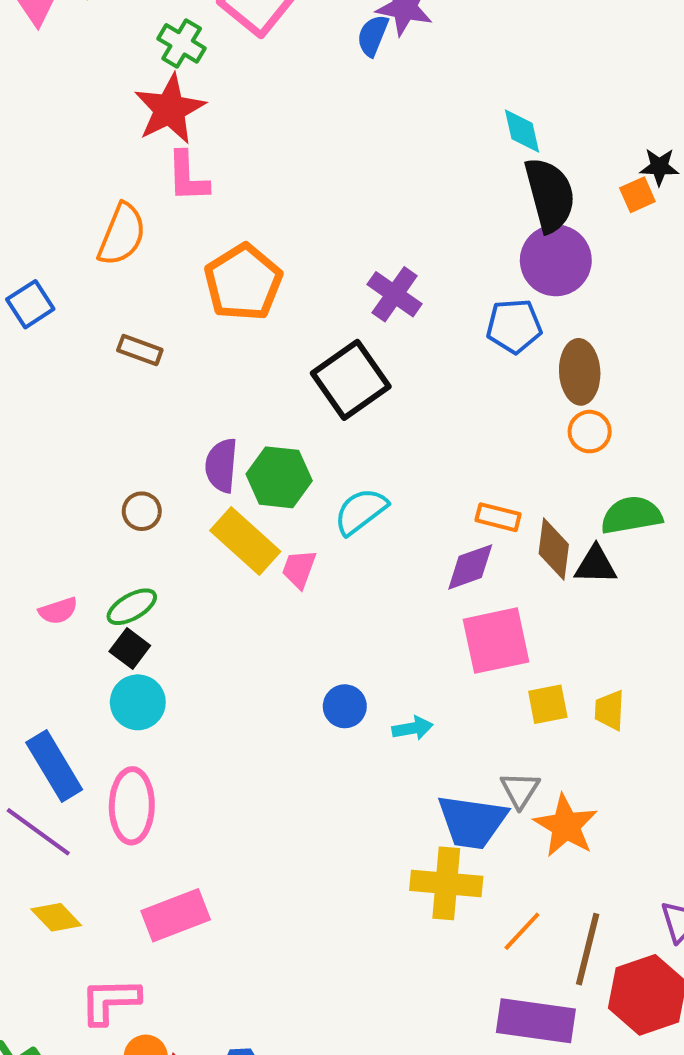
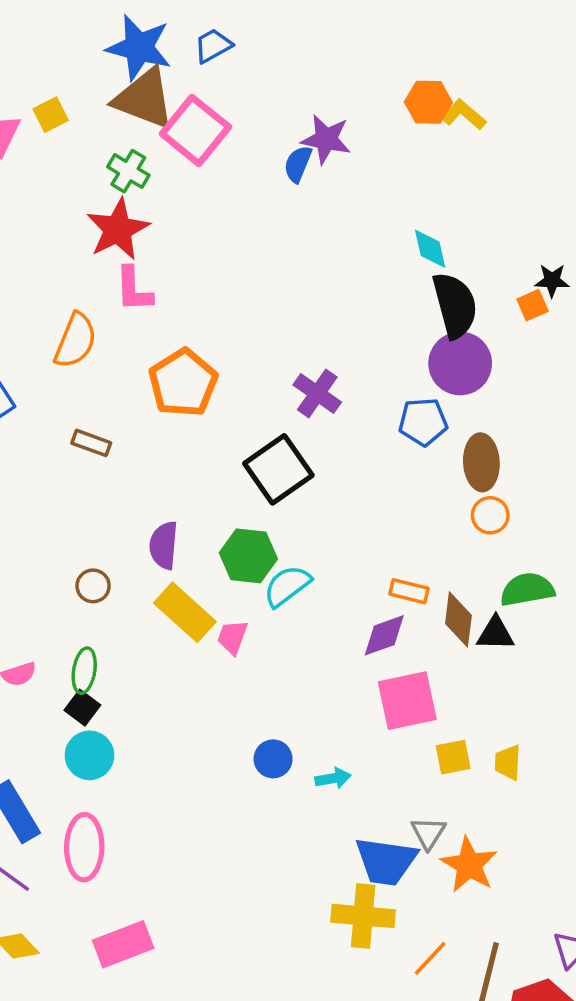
green hexagon: (279, 477) -> (248, 556), moved
green ellipse: (132, 607) -> (84, 671), turned -51

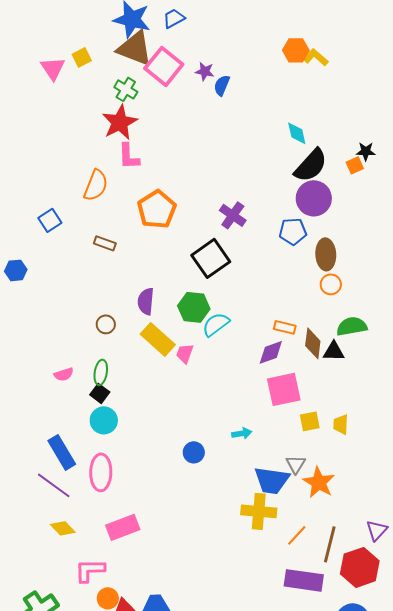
purple star: (326, 139) -> (205, 71), moved, size x0.7
black semicircle: (455, 305) -> (311, 165), turned 57
blue circle: (273, 759) -> (194, 452), moved

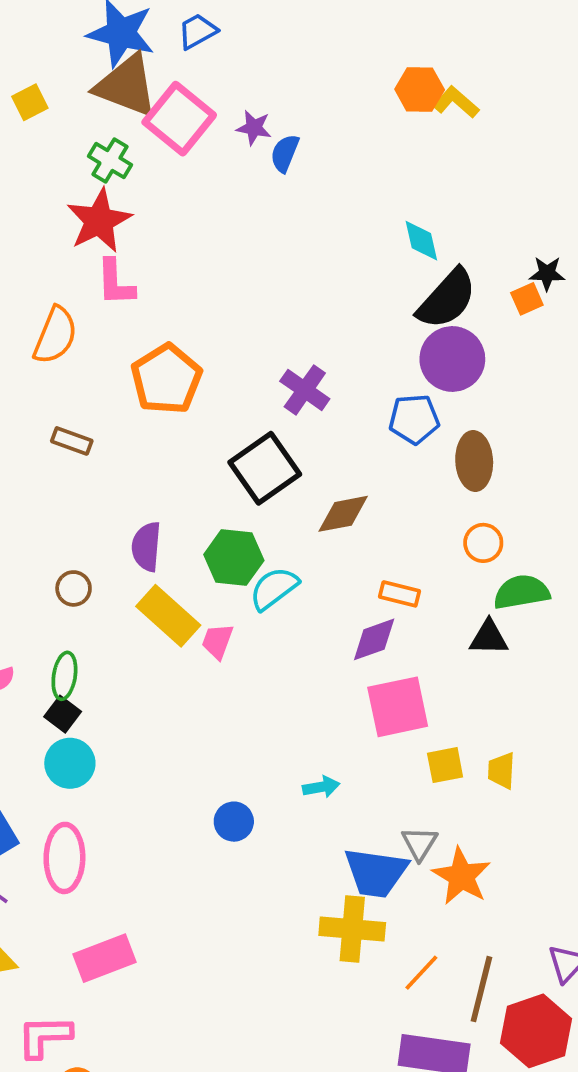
orange circle: (331, 284) -> (483, 543), moved
brown diamond: (313, 343) -> (343, 514), moved, turned 72

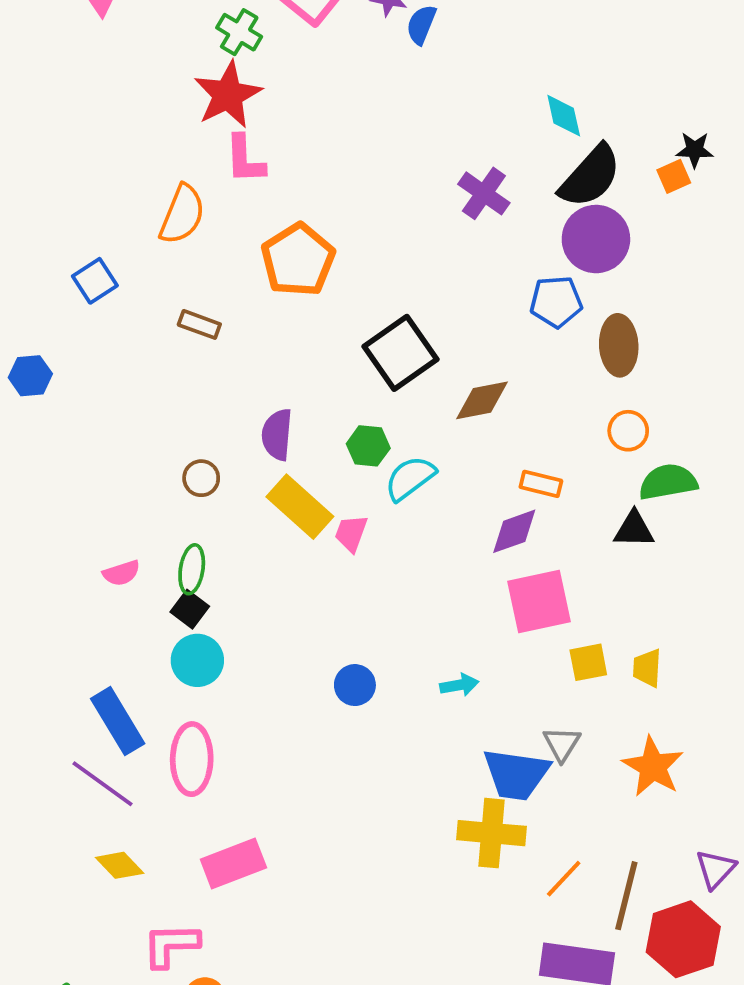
purple cross: (305, 390) -> (484, 193), moved
green hexagon: (234, 557) -> (368, 446), size x0.7
blue circle: (234, 822) -> (355, 685), moved
orange star: (461, 876) -> (653, 767), moved

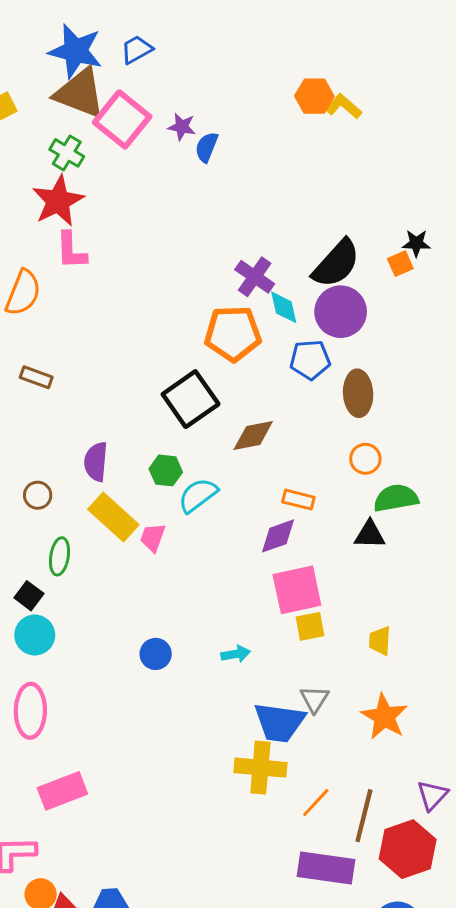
cyan diamond: (564, 116) -> (284, 307), moved
orange pentagon: (298, 260) -> (233, 334), moved, turned 30
green ellipse: (192, 569) -> (59, 556), moved
yellow square: (588, 662) -> (310, 626), moved

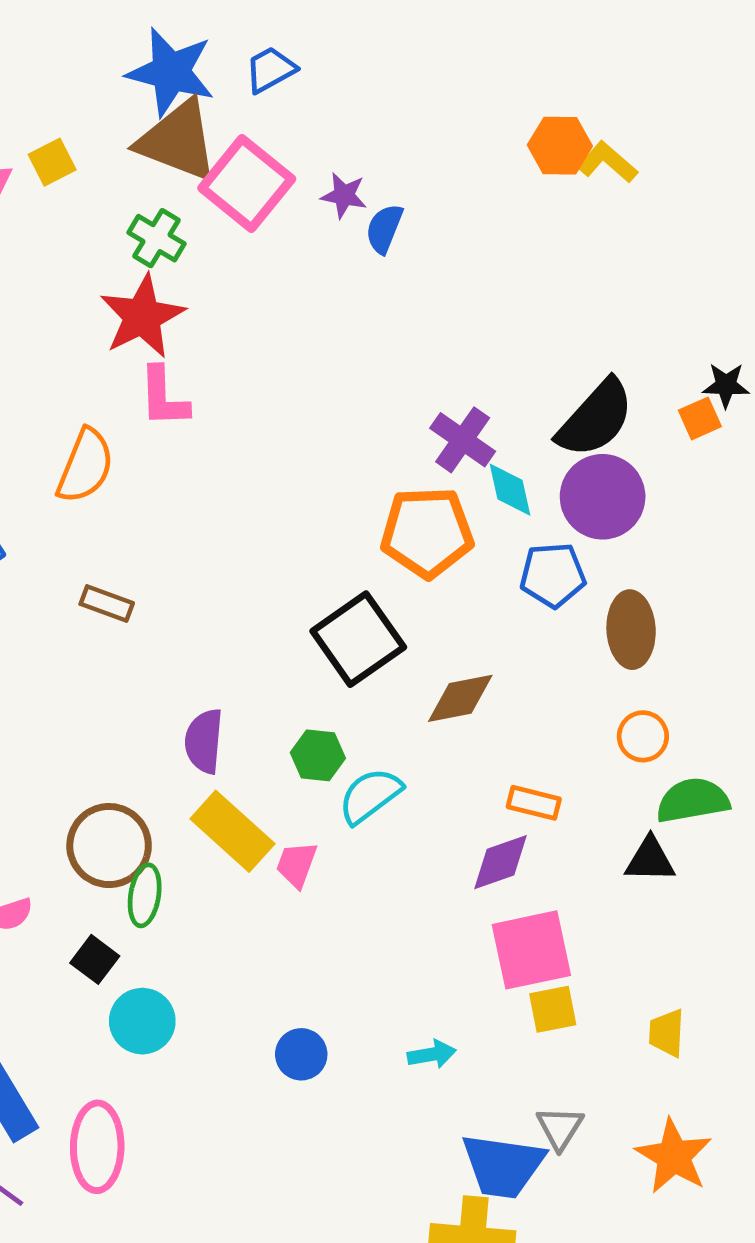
brown circle: (38, 495) -> (109, 846), moved, size x1.8
cyan circle: (35, 635) -> (142, 1021), moved

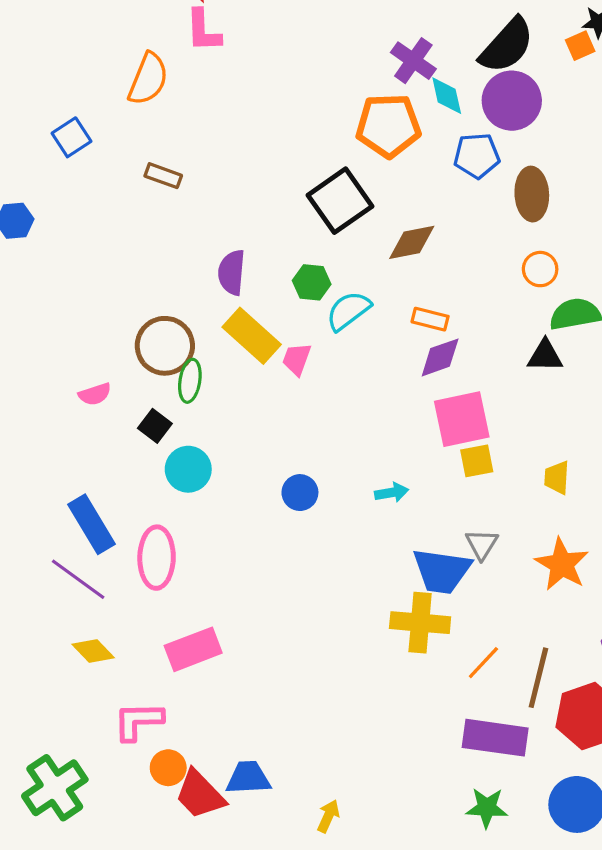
orange rectangle: (534, 803) -> (430, 319), moved

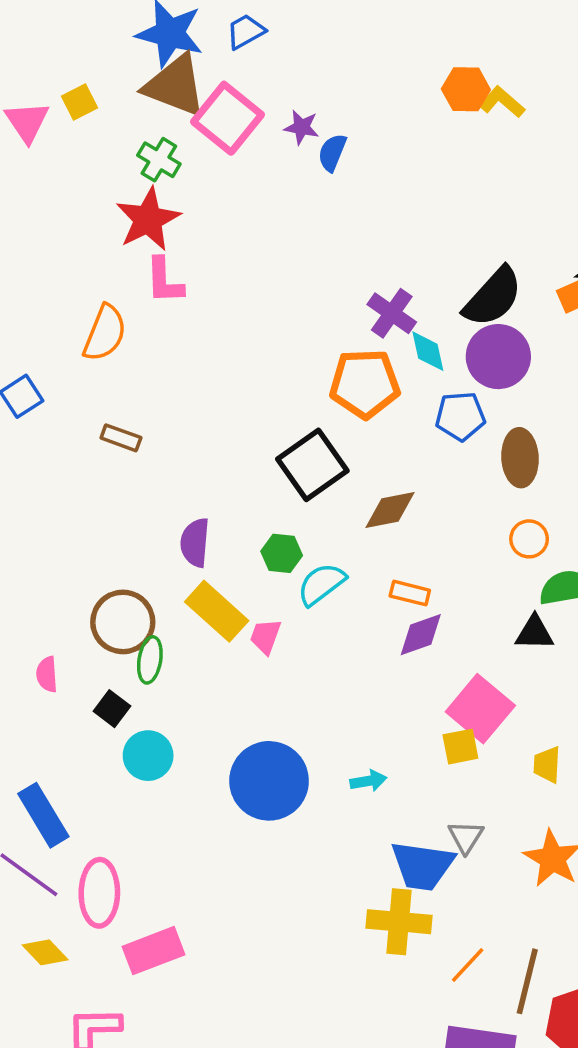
pink semicircle: (95, 394) -> (47, 674), turned 104
pink square: (462, 419) -> (480, 709), moved, turned -38
blue circle: (300, 493) -> (269, 781), size x2.0
pink ellipse: (157, 558) -> (99, 893), moved

